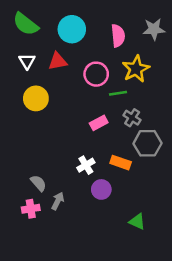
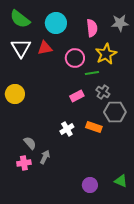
white triangle: (27, 61) -> (21, 48), size x1.5
yellow circle: (36, 98) -> (15, 94), moved
purple circle: (101, 189) -> (90, 185), moved
green triangle: (137, 222) -> (121, 181), moved

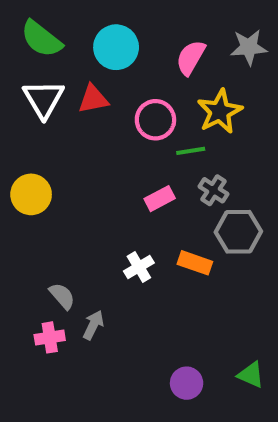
pink semicircle: (92, 28) -> (191, 58), turned -144

